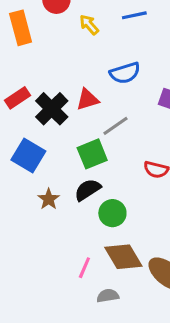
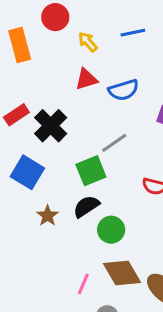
red triangle: (88, 99) -> (86, 79), moved

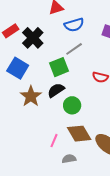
blue semicircle: (124, 90) -> (74, 25), moved
brown star: (48, 216) -> (31, 96), size x1.5

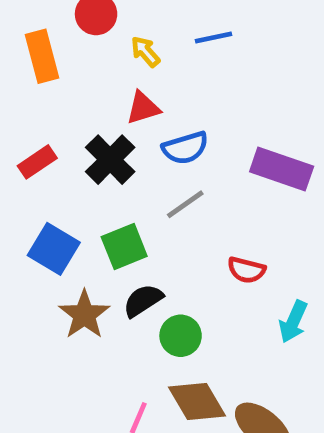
black cross: (33, 38) -> (110, 160), moved
green square: (59, 67) -> (124, 247), moved

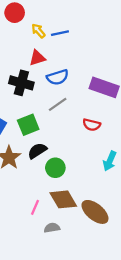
blue line: (213, 38) -> (60, 33), moved
black cross: (110, 160) -> (21, 83), turned -30
red semicircle: (246, 270) -> (92, 125), moved

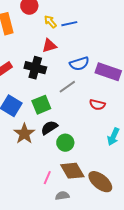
blue semicircle: (58, 77) -> (79, 64), moved

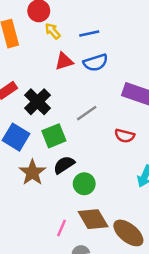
yellow arrow: (50, 22) -> (53, 31), moved
blue semicircle: (79, 64) -> (96, 63), moved
black cross: (35, 68) -> (37, 102), moved, turned 30

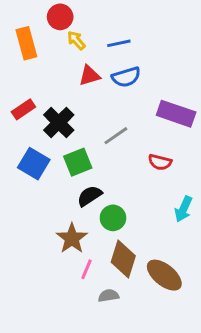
brown star: (32, 172) -> (72, 238), moved
brown diamond: (93, 219) -> (123, 259), turned 48

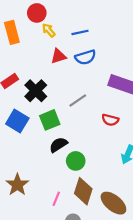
brown star: (72, 238) -> (17, 185), moved

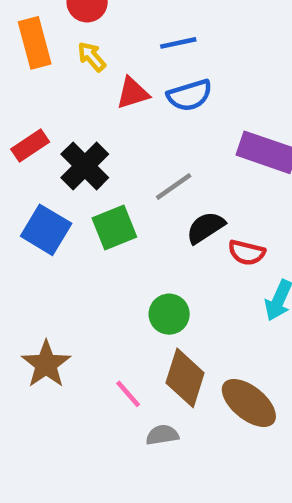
yellow arrow: (49, 30) -> (92, 57), moved
red semicircle: (110, 120) -> (247, 253), moved
black semicircle: (58, 145) -> (206, 228), moved
pink line: (56, 199) -> (128, 394), turned -64

